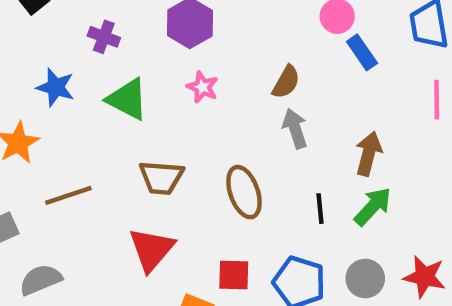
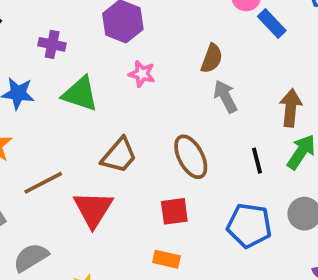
brown trapezoid: (161, 177) -> (119, 155), turned -45
red triangle: (152, 249) -> (93, 209), moved
red square: (234, 275) -> (174, 211), moved

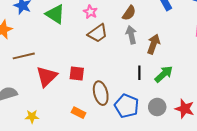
brown arrow: (291, 108) -> (154, 44), moved
brown trapezoid: (119, 155) -> (98, 33), moved
brown ellipse: (191, 157) -> (101, 93), moved
red square: (174, 211) -> (77, 73), moved

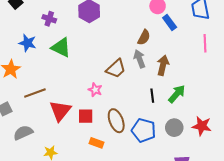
pink star: (90, 12) -> (95, 90), moved
brown semicircle: (129, 13) -> (144, 37), moved
brown trapezoid: (98, 33) -> (116, 69), moved
red square: (77, 73) -> (86, 116), moved

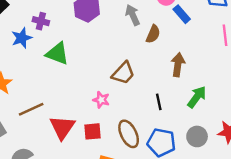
blue star: (27, 43) -> (22, 38), moved, turned -30
gray arrow: (139, 59) -> (133, 15), moved
black line: (152, 96) -> (159, 102), moved

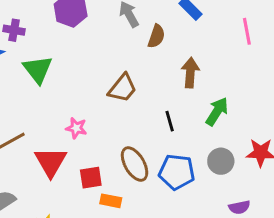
green triangle: (57, 54) -> (38, 69), turned 35
pink star: (101, 100) -> (76, 128), moved
red square: (93, 131) -> (91, 178), moved

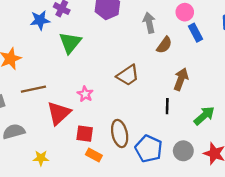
green arrow: (217, 112) -> (204, 116), moved
black line: (170, 121) -> (167, 106), moved

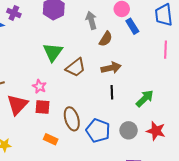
green triangle: (70, 43) -> (53, 52), moved
brown arrow: (181, 79) -> (111, 68), moved, turned 60
red square: (85, 134) -> (42, 107), moved

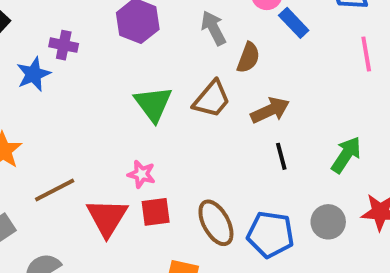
brown trapezoid: (76, 68) -> (212, 99), moved

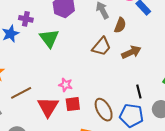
green triangle: (153, 104) -> (49, 38), moved
black line: (281, 156) -> (139, 92), moved

